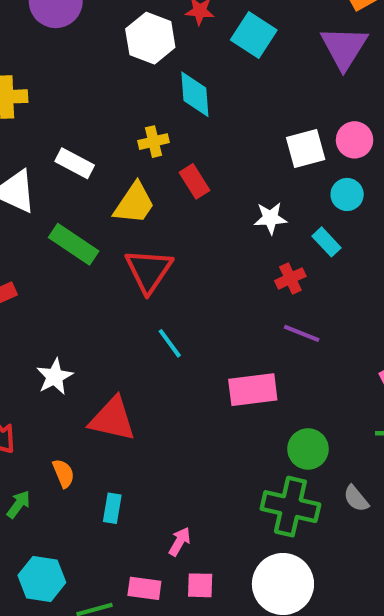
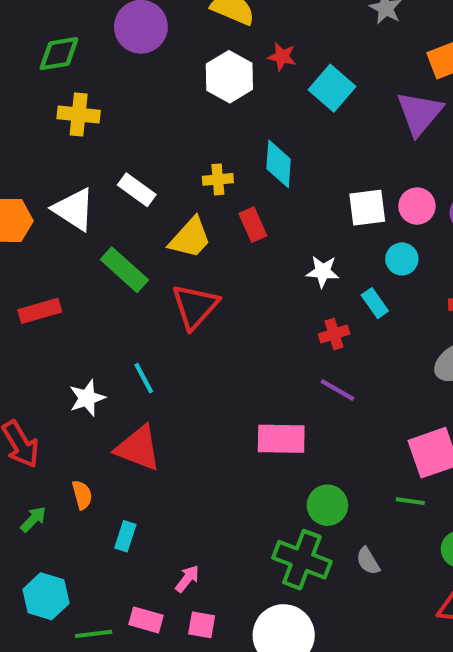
cyan diamond: (195, 94) -> (279, 164), moved
cyan line: (170, 343) -> (144, 378), moved

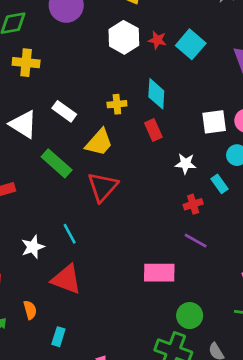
red star: (282, 57) -> (157, 40), moved
red rectangle: (253, 225) -> (153, 130), moved

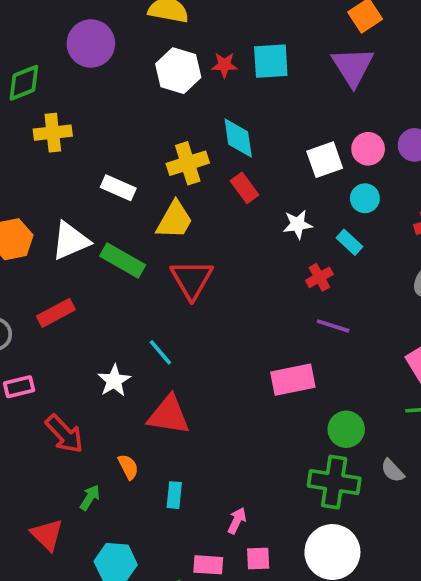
cyan square: (191, 44) -> (271, 61), turned -32
yellow cross: (117, 104) -> (188, 163), size x1.5
white triangle: (23, 124) -> (70, 241), moved, turned -44

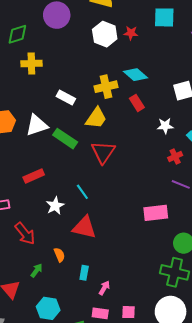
cyan square: (271, 61) -> (164, 17), moved
cyan diamond: (238, 138) -> (135, 75), turned -45
red rectangle: (56, 313) -> (34, 176), moved
pink arrow: (237, 521) -> (104, 288), moved

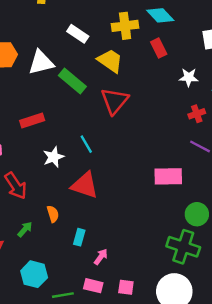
yellow trapezoid: (96, 118) -> (110, 61), turned -95

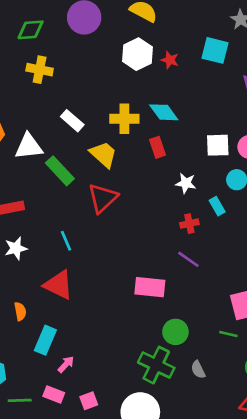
white star: (53, 157) -> (16, 248), moved
cyan rectangle: (79, 237) -> (45, 340), size x1.5
pink square: (126, 287) -> (89, 401), turned -35

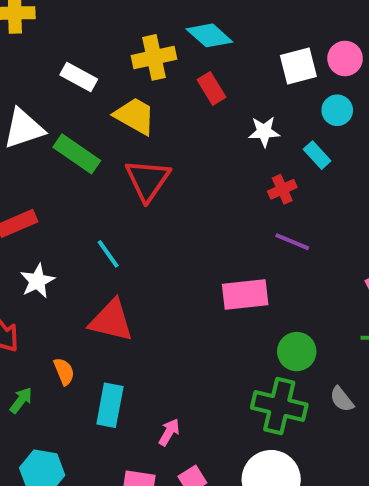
pink arrow: (66, 364) -> (169, 432), moved

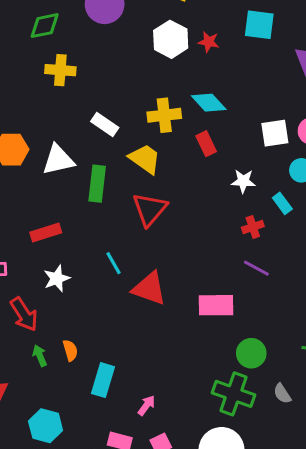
green rectangle: (77, 154) -> (97, 184), turned 56
red triangle: (111, 321) -> (149, 288), moved
green arrow: (21, 400) -> (40, 356), moved, turned -65

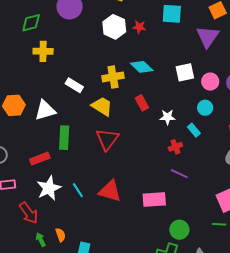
white square: (275, 133) -> (185, 72), moved
red rectangle: (206, 144) -> (142, 103), moved
green rectangle: (97, 184) -> (64, 138), moved
cyan line: (113, 263) -> (78, 190), moved
white star: (57, 278) -> (49, 188), size x1.4

